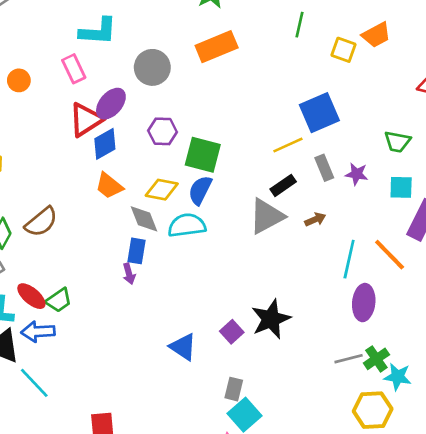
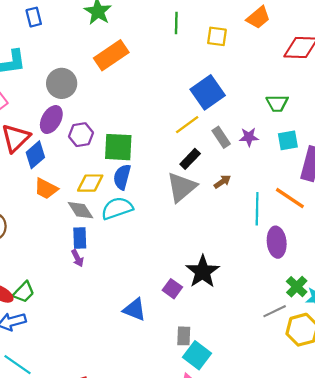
orange trapezoid: (376, 35) -> (258, 18), moved
purple ellipse: (111, 104) -> (51, 120), moved
gray line: (349, 359) -> (275, 311), moved

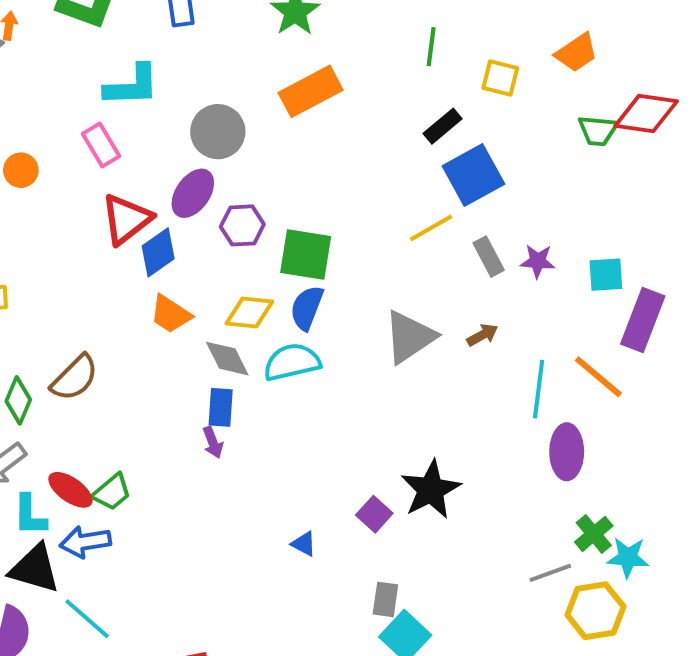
green trapezoid: (277, 103) -> (598, 131), moved
black rectangle: (190, 159) -> (443, 126), moved
blue triangle: (135, 310) -> (304, 544), size x0.6

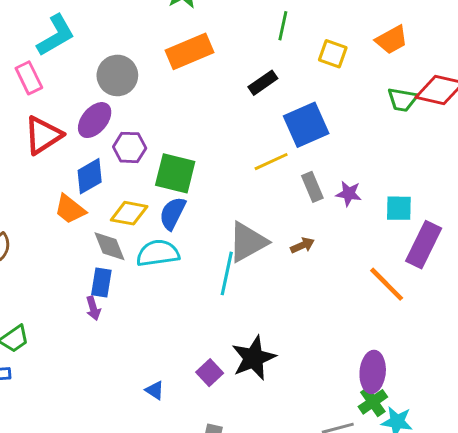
cyan L-shape: (132, 86) -> (56, 35), turned -33
black rectangle: (443, 126) -> (263, 83), moved
blue diamond: (158, 252) -> (90, 176), moved
cyan line: (539, 389) -> (227, 273), moved
purple ellipse: (567, 452) -> (373, 372), moved

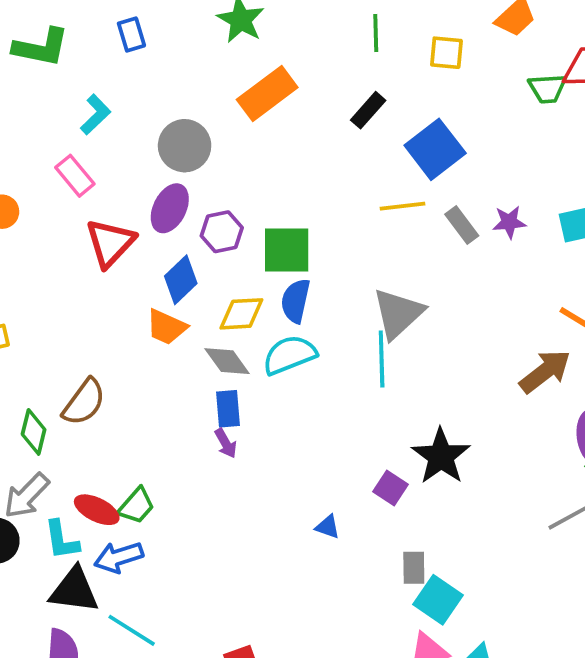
cyan L-shape: (56, 35) -> (95, 114), size x0.7
yellow line: (271, 162) -> (403, 206), turned 32
brown arrow: (302, 245) -> (545, 371), moved, size x1.8

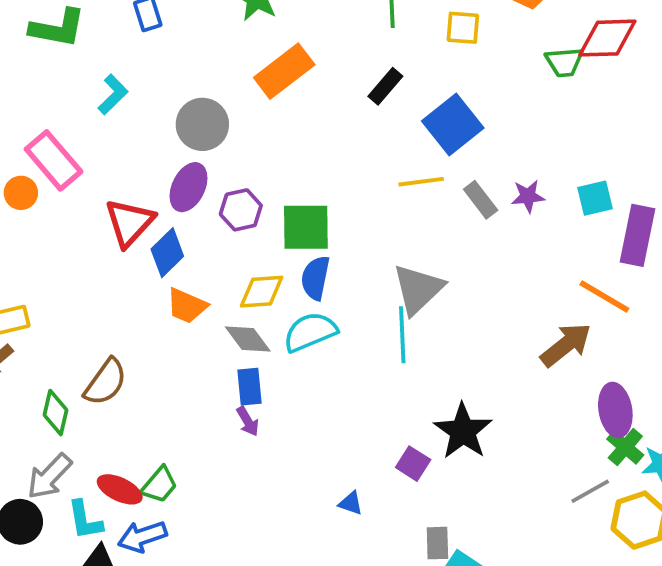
pink rectangle: (75, 176) -> (54, 160), moved, size x1.4
blue diamond: (181, 280) -> (167, 253), moved

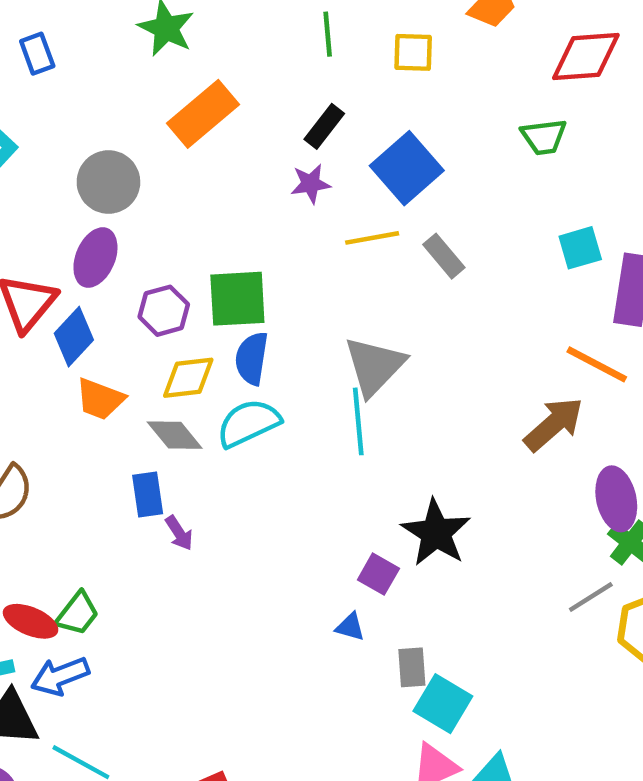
green trapezoid: (564, 62) -> (544, 137), moved
purple star: (528, 196) -> (311, 184), moved
purple hexagon: (241, 210) -> (164, 311), moved
blue rectangle: (249, 387) -> (148, 494), moved
blue triangle: (351, 503) -> (350, 627), moved

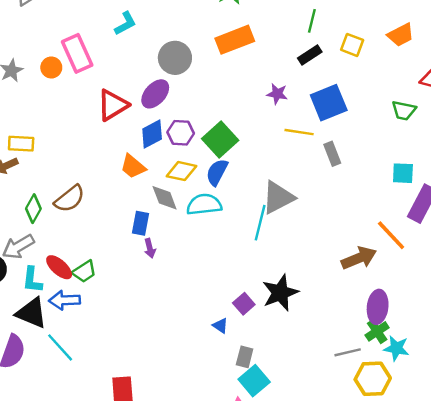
black rectangle: (324, 126) -> (310, 55), moved
green square: (237, 299) -> (220, 139), turned 32
blue diamond: (74, 337) -> (152, 134), moved

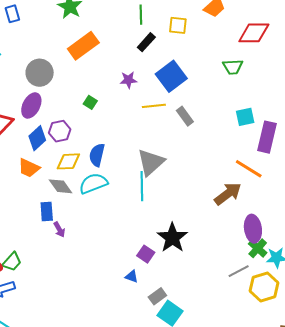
green square: (220, 139) -> (90, 102), moved, size x0.5
gray rectangle: (245, 357) -> (157, 296), turned 54

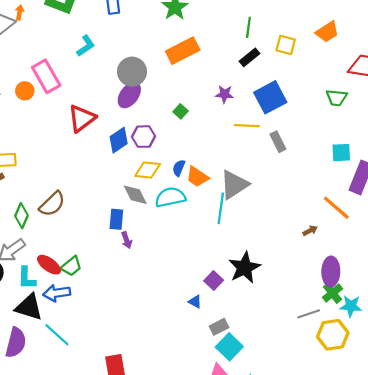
purple ellipse: (31, 105) -> (129, 95), moved
blue semicircle: (97, 155) -> (179, 168), size x0.7
orange trapezoid: (29, 168) -> (197, 177), moved
brown arrow: (228, 194) -> (310, 231), size x0.5

